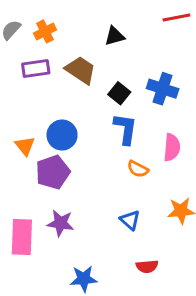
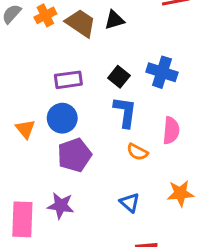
purple rectangle: (36, 69) -> (68, 80), moved
brown trapezoid: (81, 70) -> (81, 23), moved
purple pentagon: (53, 172) -> (74, 155), moved

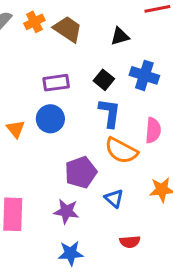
black triangle: (114, 20) -> (120, 36), moved
orange semicircle: (137, 152) -> (121, 151), size x1.6
purple pentagon: (74, 155) -> (81, 172), moved
purple star: (61, 206) -> (66, 211), moved

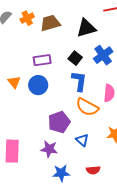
brown trapezoid: (68, 29) -> (50, 23), turned -50
black triangle: (120, 36) -> (86, 28), size x1.5
blue cross: (144, 75) -> (103, 55), turned 36
orange triangle: (16, 129) -> (14, 82), moved
blue star: (71, 253) -> (61, 173), moved

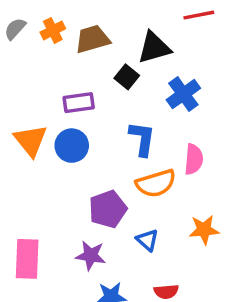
black square: (75, 58) -> (127, 77), moved
orange triangle: (14, 82) -> (31, 140), size x1.5
orange semicircle: (87, 107) -> (156, 183), turned -45

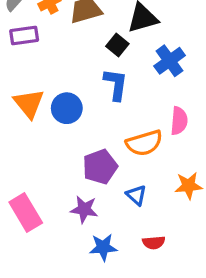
purple rectangle: (79, 103) -> (24, 35), moved
blue L-shape: (142, 139) -> (116, 84), moved
pink rectangle: (27, 259) -> (26, 213), turned -33

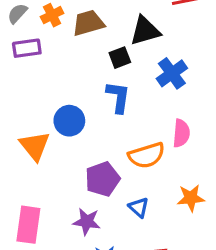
black square: (117, 45) -> (120, 58), turned 30
orange triangle: (29, 103) -> (35, 146), moved
pink rectangle: (26, 213) -> (28, 225), turned 39

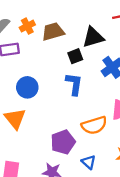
blue circle: (69, 121) -> (27, 87), moved

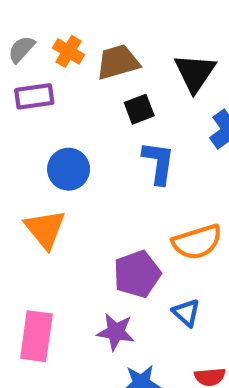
orange cross: (27, 26) -> (69, 51), turned -32
black triangle: (93, 37) -> (195, 73), turned -40
black square: (75, 56) -> (139, 109), moved

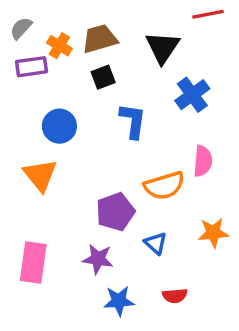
orange cross: (69, 51) -> (59, 46), moved
black square: (139, 109) -> (103, 77), moved

